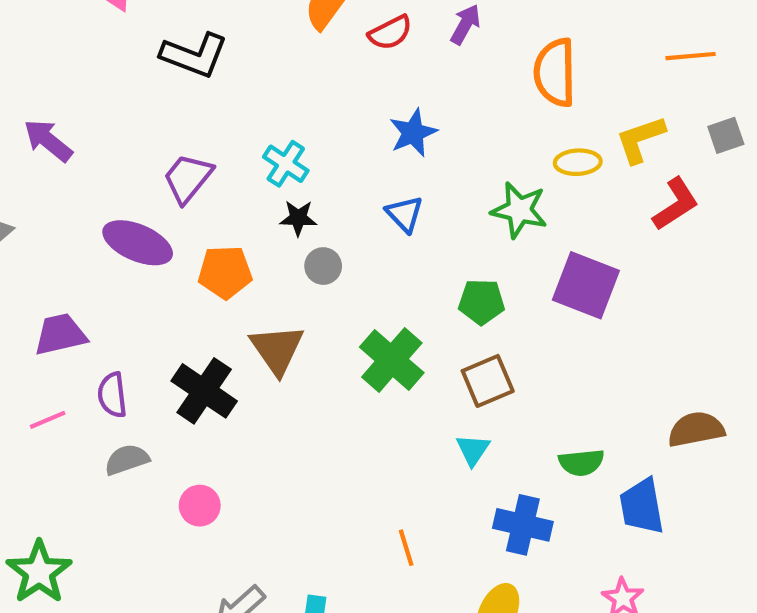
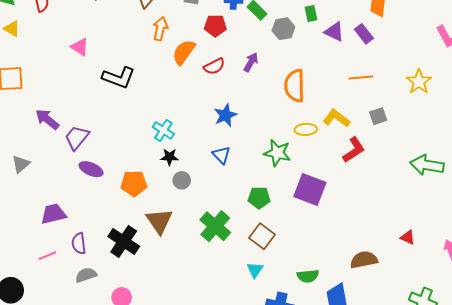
yellow L-shape: (640, 139) -> (336, 118), turned 56
purple trapezoid: (188, 178) -> (77, 138), moved
purple ellipse: (138, 243) -> (91, 169), size x0.7
brown square: (488, 381) -> (262, 236), turned -30

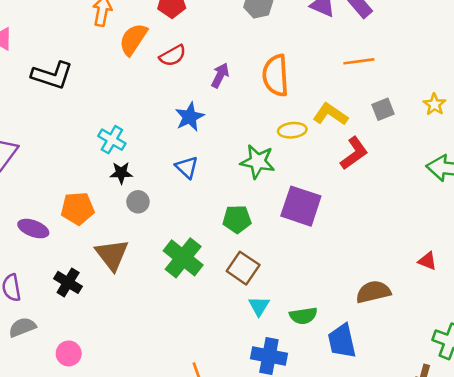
purple arrow: (251, 62) -> (220, 75), moved
yellow star: (419, 82) -> (434, 104), moved, size x0.7
purple ellipse: (91, 169) -> (33, 229), moved
black cross: (124, 241) -> (68, 282), size x0.7
cyan triangle: (255, 270) -> (259, 306), moved

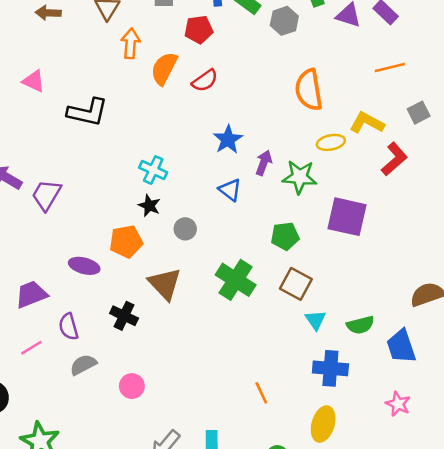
purple arrow: (220, 75) -> (264, 163), moved
black star: (121, 173) -> (149, 206), moved, turned 30

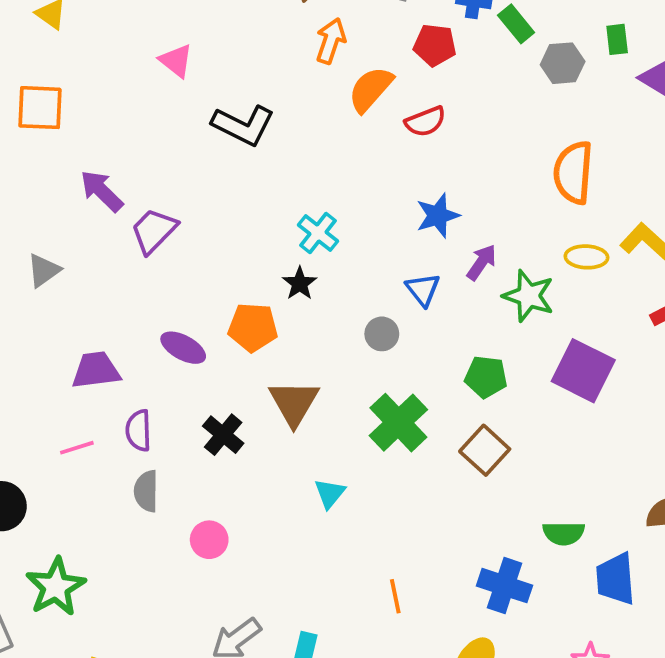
gray circle: (185, 229) -> (382, 334), moved
cyan triangle: (316, 320) -> (330, 493), moved
gray semicircle: (83, 365) -> (146, 491), turned -76

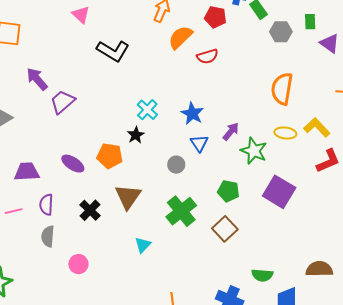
blue star: (438, 216) -> (192, 114), moved, turned -30

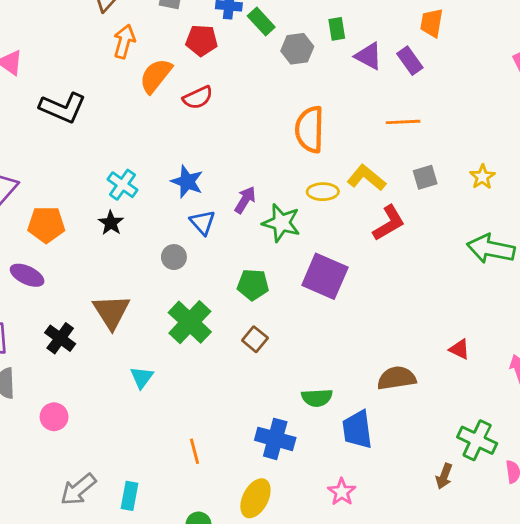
orange pentagon: (110, 156) -> (46, 224), moved
brown square: (225, 229) -> (255, 339), size x0.7

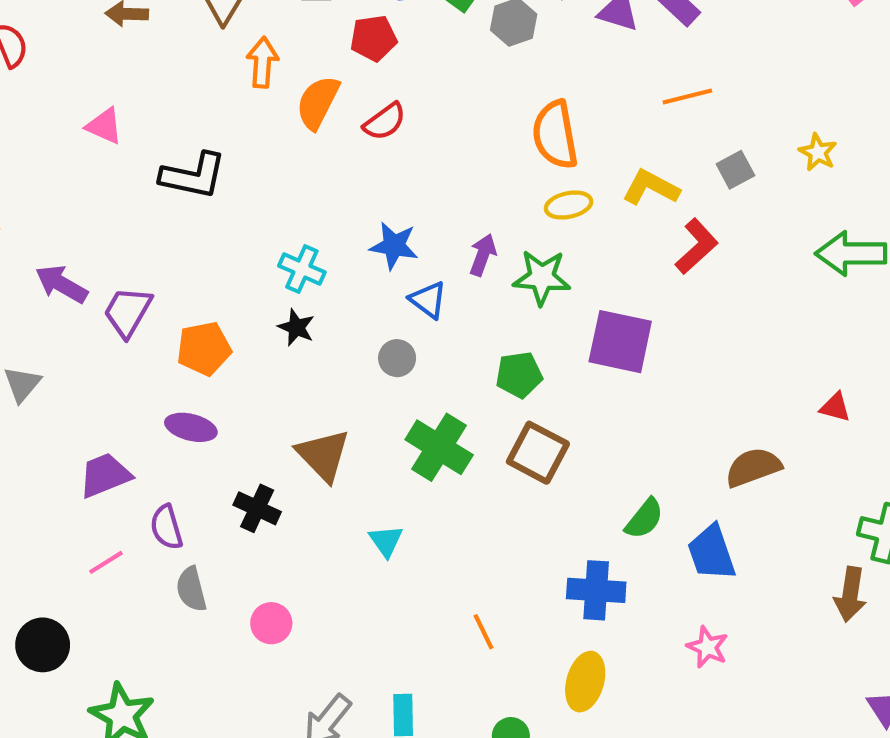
yellow ellipse: (323, 192) -> (569, 205), moved
brown square: (255, 339) -> (538, 453), size x1.6
green semicircle: (317, 398) -> (644, 519), turned -36
brown arrow: (444, 476) -> (850, 594), size x1.4

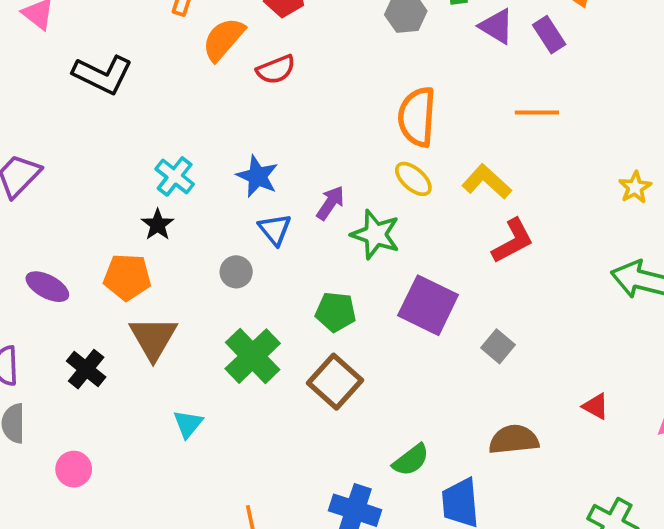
gray square: (735, 170) -> (498, 346), moved, turned -36
yellow ellipse: (569, 205) -> (413, 179), turned 39
orange pentagon: (204, 349) -> (127, 277), moved

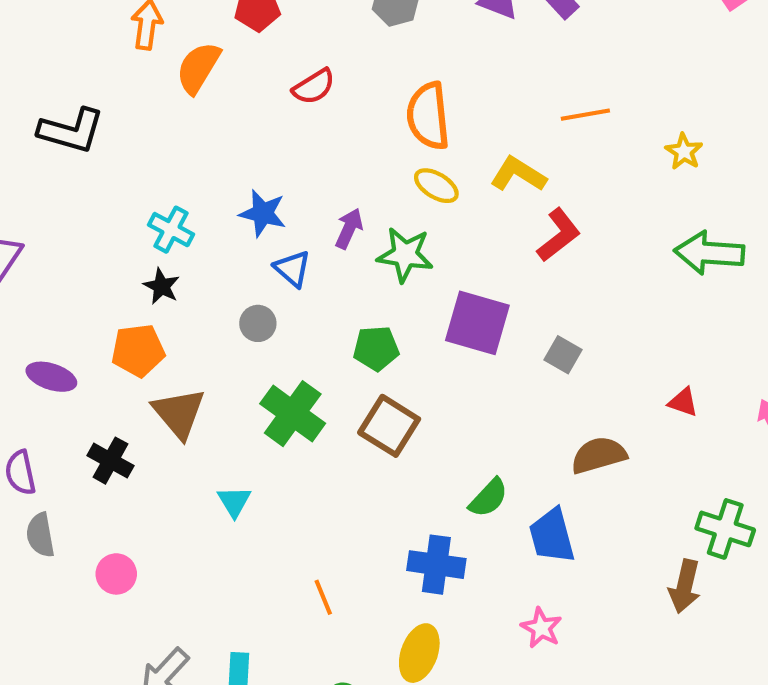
red semicircle: (276, 69) -> (314, 87), moved
orange line: (537, 113) -> (585, 115), moved

